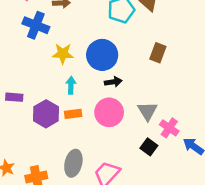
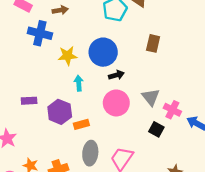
orange rectangle: (73, 114) -> (81, 124), moved

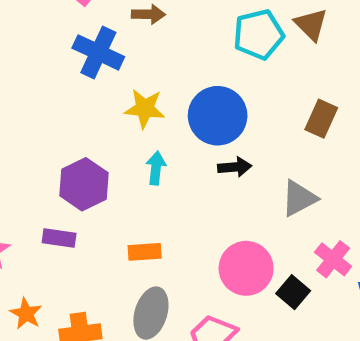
gray triangle: (151, 97) -> (299, 198), moved, turned 30
purple rectangle: (29, 101) -> (59, 238), moved
pink circle: (116, 103) -> (246, 268), moved
purple hexagon: (60, 112) -> (84, 184), moved

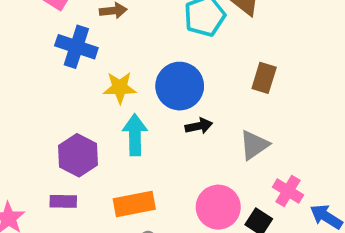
cyan arrow: (156, 168) -> (135, 135), size x1.5
orange rectangle: (145, 252) -> (134, 204), size x1.5

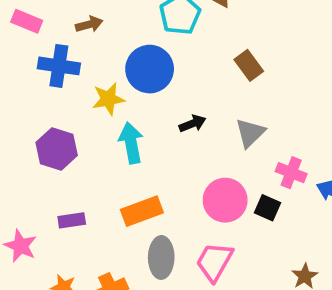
brown rectangle: (264, 78) -> (249, 65), turned -44
blue circle: (180, 86) -> (150, 69), moved
purple hexagon: (78, 155) -> (57, 149), moved

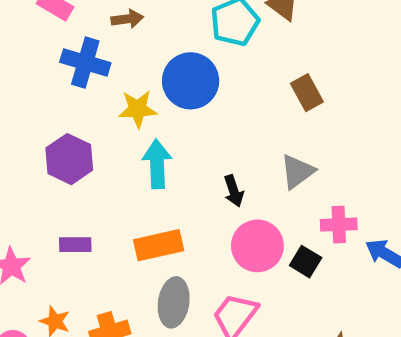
black arrow: (192, 124) -> (234, 191), moved, turned 85
pink cross: (291, 173) -> (339, 225), turned -32

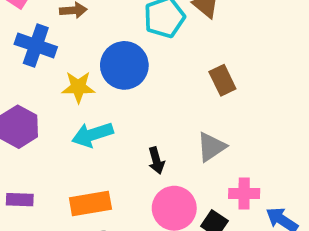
cyan arrow: (157, 164) -> (92, 135), turned -108

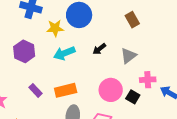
black arrow: (156, 161) -> (99, 49), moved, turned 72
purple rectangle: (20, 200) -> (35, 90), moved, turned 48

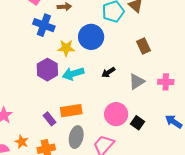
purple hexagon: (24, 51) -> (47, 70), moved
pink cross: (148, 80) -> (166, 82), moved
purple rectangle: (35, 90) -> (50, 119), moved

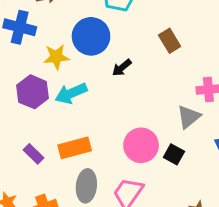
black arrow: (108, 72) -> (122, 68), moved
gray triangle: (137, 82) -> (189, 117), moved
purple rectangle: (50, 119) -> (33, 154), moved

